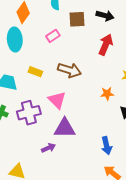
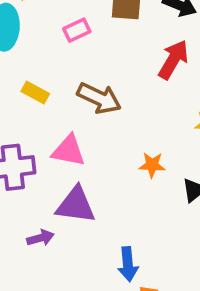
orange star: (107, 94) -> (152, 165), moved
pink triangle: (57, 100) -> (69, 151), turned -42
blue arrow: (106, 146) -> (128, 264), moved

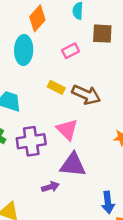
yellow rectangle: (35, 93) -> (56, 87), moved
pink triangle: (69, 151) -> (67, 130), turned 35

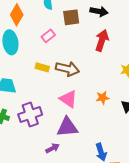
pink triangle: (67, 130) -> (68, 99), moved

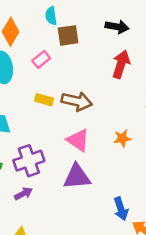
brown square: (71, 17) -> (68, 35), moved
pink rectangle: (48, 36) -> (41, 59), moved
purple arrow: (53, 148) -> (23, 194), moved

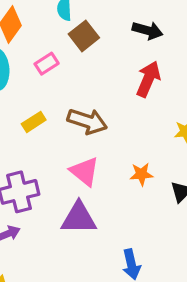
brown square: (68, 35) -> (84, 36), turned -35
yellow rectangle: (44, 100) -> (34, 122), moved, turned -54

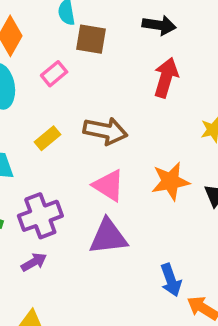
brown square: (84, 36) -> (91, 39), turned -36
orange star: (141, 174) -> (170, 181), size x1.5

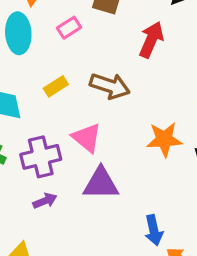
red arrow: (166, 78) -> (151, 40), moved
pink triangle: (109, 185) -> (87, 138), moved
purple arrow: (34, 262) -> (45, 201), moved

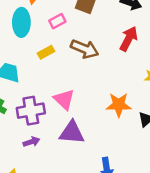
red arrow: (151, 40) -> (129, 39), moved
yellow rectangle: (56, 86) -> (46, 52), moved
brown arrow: (110, 86) -> (85, 49), moved

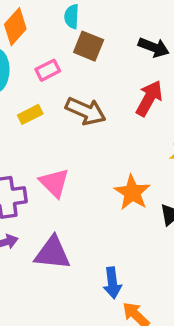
orange star: (119, 105) -> (132, 192), turned 30
purple triangle: (72, 133) -> (52, 253), moved

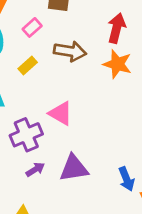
orange star: (132, 192) -> (117, 64), moved

